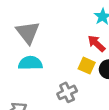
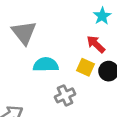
cyan semicircle: (30, 63) -> (46, 65), moved

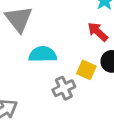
yellow square: (85, 67) -> (86, 70), moved

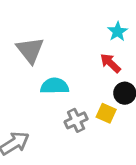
yellow square: (86, 70) -> (106, 113), moved

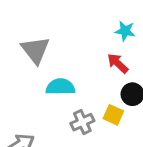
cyan star: (118, 32) -> (125, 31), turned -30

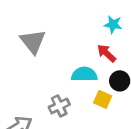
cyan semicircle: (60, 87) -> (84, 74), moved
gray cross: (82, 122) -> (59, 106), moved

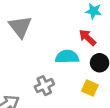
yellow square: (103, 99) -> (90, 88), moved

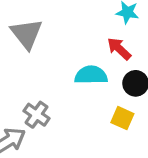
gray cross: (44, 86) -> (37, 115), moved, turned -30

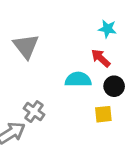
yellow square: (122, 118) -> (103, 114), turned -30

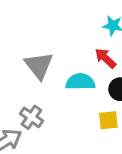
gray triangle: (26, 46) -> (39, 66), moved

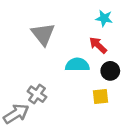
gray triangle: (39, 66) -> (43, 34), moved

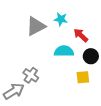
cyan star: (104, 18) -> (61, 19), moved
gray triangle: (43, 34) -> (36, 26), turned 40

